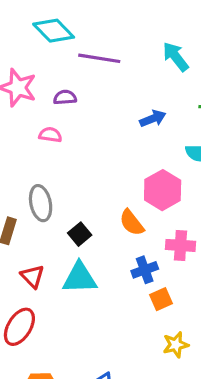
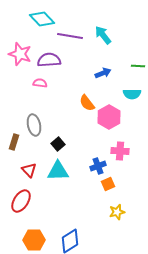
cyan arrow: (176, 57) -> (103, 35), moved
purple semicircle: (65, 97) -> (49, 60), size x1.6
orange semicircle: (132, 223) -> (87, 103), moved

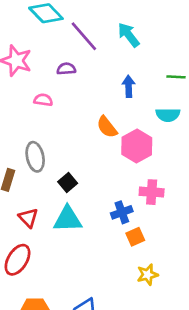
purple line: (70, 36) -> (84, 36), turned 40
purple semicircle: (49, 60) -> (66, 69), moved, size x0.6
blue arrow: (103, 73) -> (129, 86), turned -70

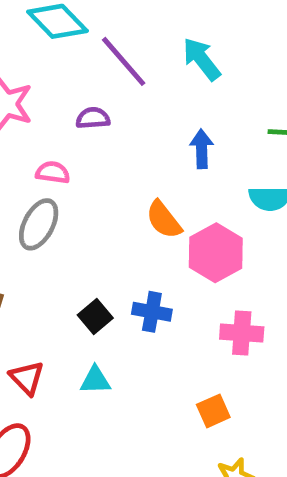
gray ellipse: (35, 157) -> (39, 224), moved, turned 40
blue cross: (122, 212) -> (152, 312), moved, turned 30
cyan triangle: (68, 219) -> (95, 380), size x0.6

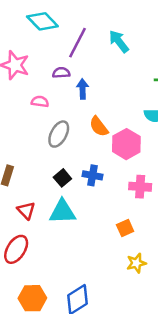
purple line: (124, 61) -> (77, 43), turned 68
blue arrow: (202, 149) -> (83, 89), moved
gray ellipse: (39, 224) -> (59, 134), moved
cyan triangle: (95, 380) -> (62, 212), size x1.6

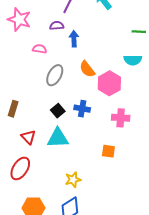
orange square: (125, 228) -> (108, 151), turned 32
yellow star: (136, 263) -> (73, 180), moved

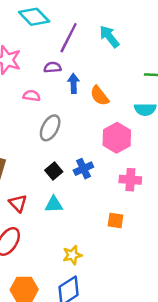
orange semicircle: (87, 69) -> (99, 96), moved
blue cross: (82, 109) -> (83, 169), turned -35
cyan triangle: (58, 138) -> (54, 204), size x0.7

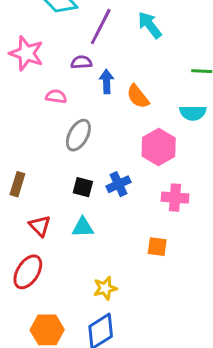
black square: (54, 171) -> (83, 187), turned -35

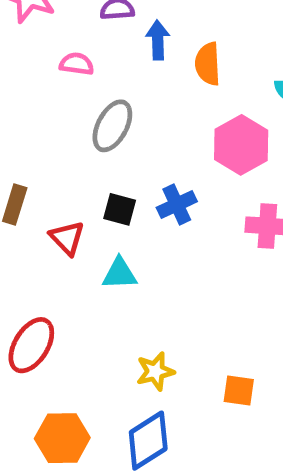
orange semicircle: (138, 96) -> (208, 64), turned 35
red triangle: (40, 226) -> (67, 238), moved
orange square: (157, 247) -> (239, 390), moved

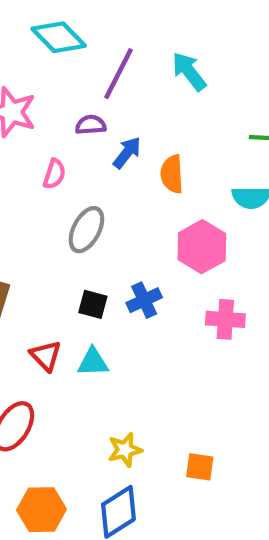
blue arrow: (158, 40) -> (127, 153), turned 40
pink semicircle: (77, 64) -> (54, 174), turned 100
red triangle: (67, 238) -> (46, 356), moved

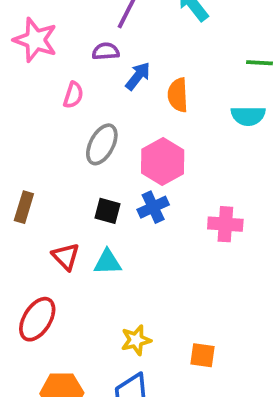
pink hexagon: (202, 247) -> (163, 161), moved

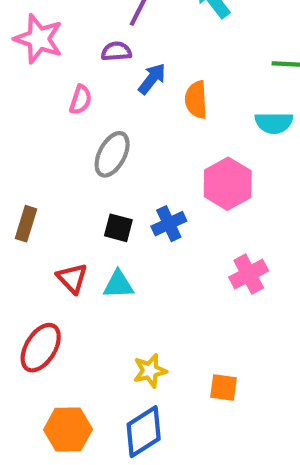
pink hexagon: (163, 161) -> (228, 184), moved
pink cross: (225, 224) -> (249, 274), moved, turned -32

